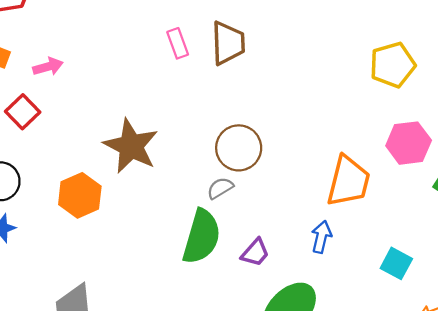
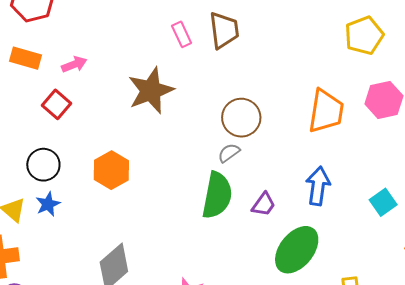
brown star: (131, 146) -> (151, 91), moved, turned 30
orange trapezoid: (348, 181) -> (326, 111), moved
blue arrow: (321, 237) -> (318, 186), size x1.4
cyan square: (396, 263) -> (383, 202), turned 32

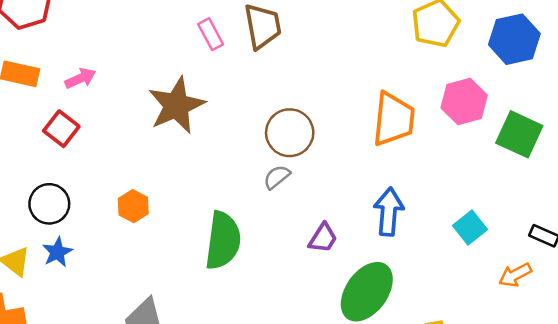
orange hexagon: (111, 170) -> (133, 206), size x0.7
green semicircle: (217, 195) -> (223, 241), moved

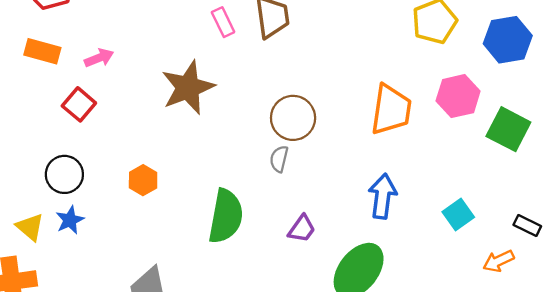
gray semicircle: (277, 177) -> (279, 159), turned -40
purple trapezoid: (323, 238) -> (302, 229), moved

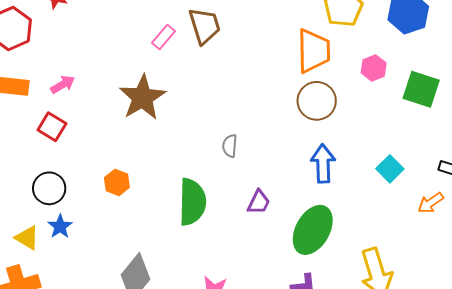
pink rectangle: (223, 22) -> (163, 37), turned 75
pink hexagon: (458, 96) -> (374, 68), size x0.7
orange trapezoid: (391, 110) -> (314, 51), moved
brown circle: (293, 118) -> (317, 101), moved

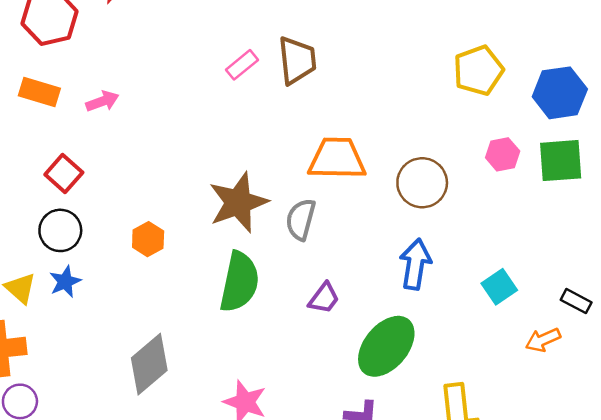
orange trapezoid: (314, 51) -> (337, 159), moved, turned -99
green square: (421, 89) -> (561, 161), moved, turned -33
brown star: (142, 97) -> (238, 202), moved
red square: (52, 127) -> (64, 173), moved
gray semicircle: (230, 146) -> (301, 219), size x1.4

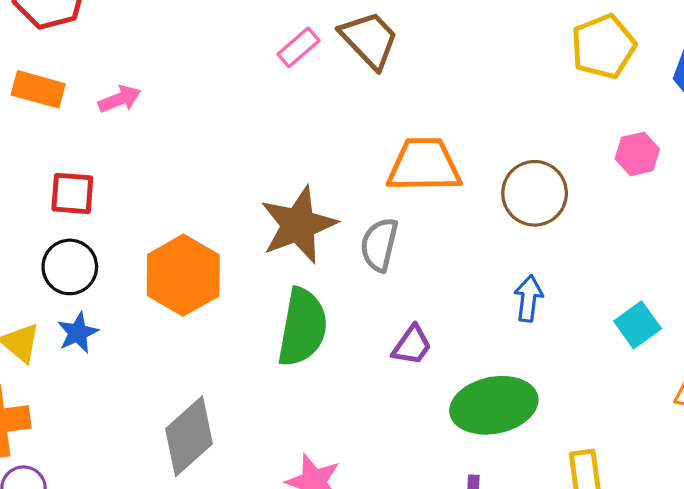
brown trapezoid: (297, 60) -> (369, 40), turned -36
red square: (64, 173) -> (72, 193), turned -36
orange hexagon: (148, 239) -> (183, 275), size x1.8
blue arrow: (415, 264) -> (529, 298), size x0.7
green ellipse: (386, 346) -> (494, 405), turned 40

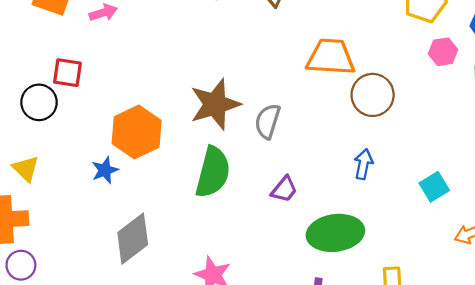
pink hexagon: (637, 154) -> (443, 52), moved
orange trapezoid: (424, 165) -> (331, 57), moved
black circle: (70, 267) -> (39, 102), moved
blue star: (78, 333) -> (105, 170), moved

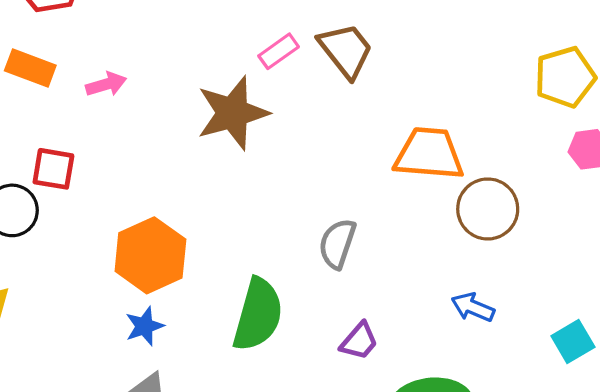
brown star: (215, 104) -> (233, 113), moved
blue arrow: (363, 164) -> (473, 307), turned -80
blue star: (105, 170) -> (144, 326), moved

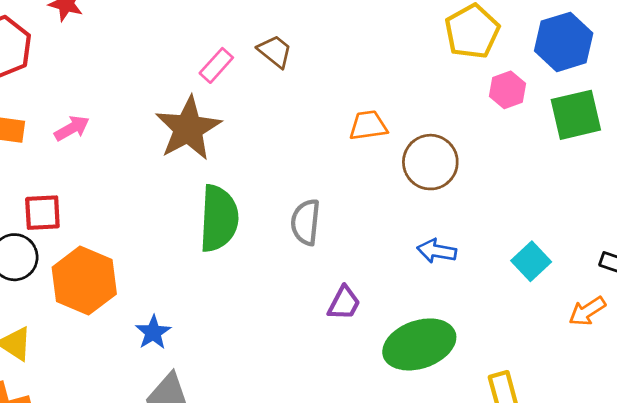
brown trapezoid: (346, 50) -> (275, 51), size x0.7
orange trapezoid: (429, 154) -> (368, 125), size x0.6
orange hexagon: (150, 255) -> (84, 281), moved
green semicircle: (258, 315) -> (219, 218), moved

